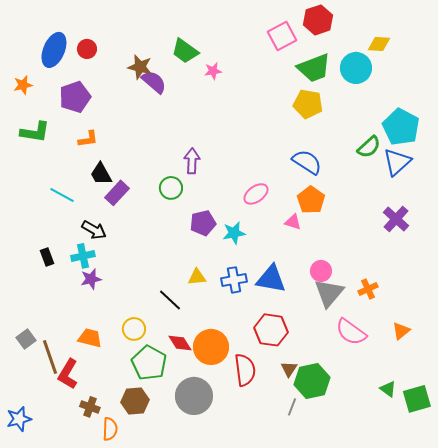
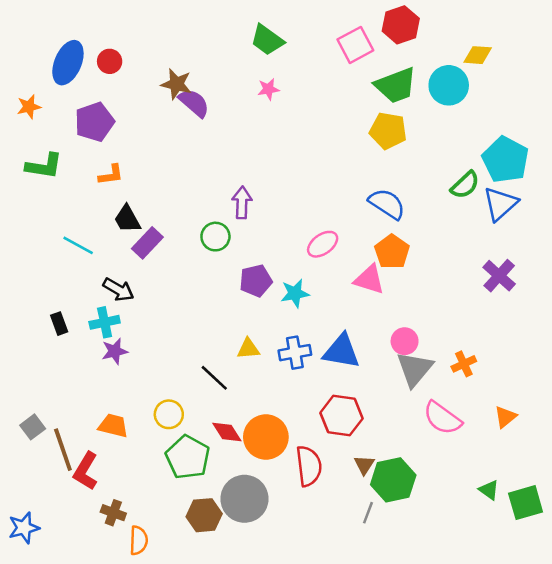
green trapezoid: (185, 51) -> (267, 40), moved
pink triangle: (293, 222) -> (369, 279), size x1.5
brown hexagon: (135, 401) -> (204, 515), moved

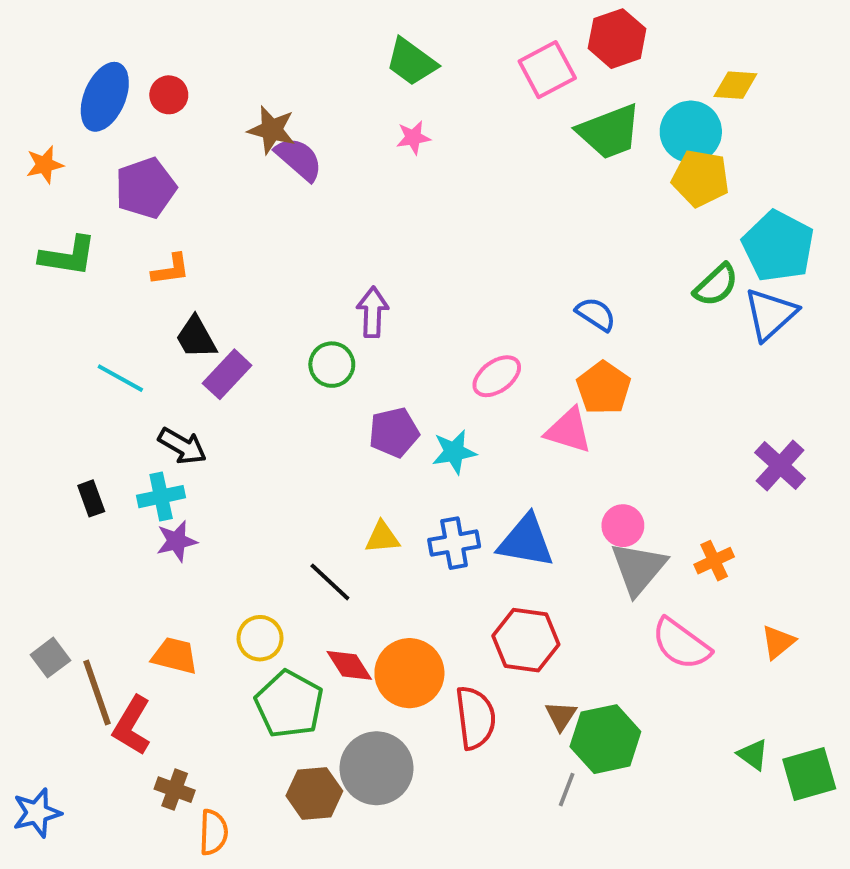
yellow pentagon: (388, 131) -> (701, 178), moved
blue semicircle: (387, 204) -> (596, 314), size x0.7
purple cross: (499, 276) -> (780, 465), moved

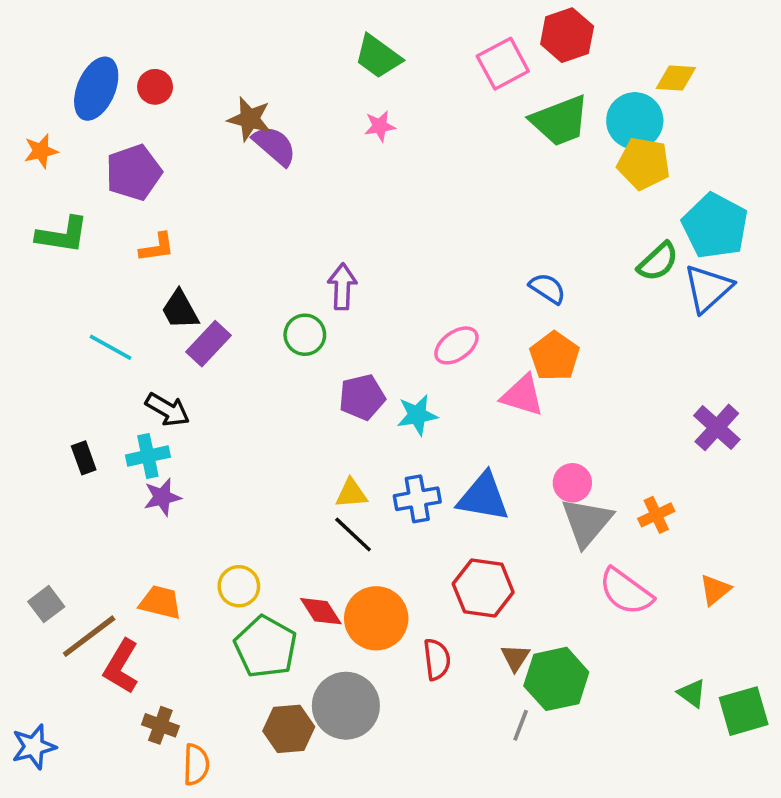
black line: (330, 582) -> (353, 534), moved
brown line: (97, 693) -> (89, 636), turned 72
red semicircle: (475, 718) -> (437, 659), size x0.7

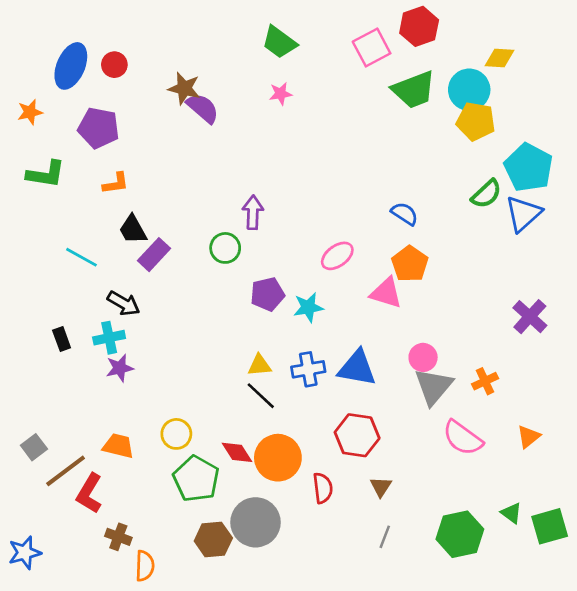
purple pentagon: (134, 172) -> (99, 128), turned 30
green hexagon: (556, 679) -> (460, 534), moved

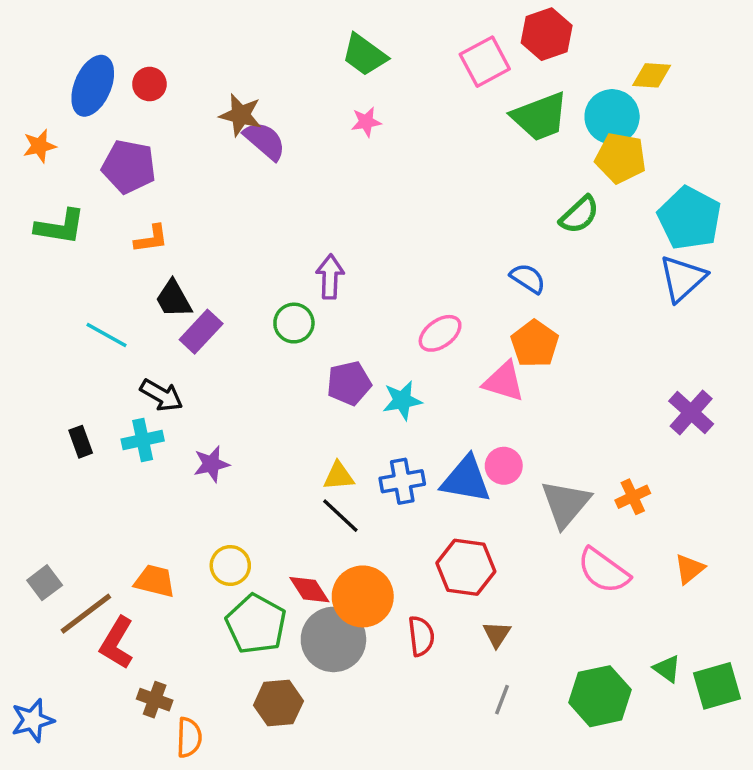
green semicircle: (486, 194) -> (579, 215), moved
pink circle: (423, 357) -> (504, 466), moved
purple star: (120, 368) -> (211, 464), moved
gray circle: (255, 522) -> (333, 639), moved

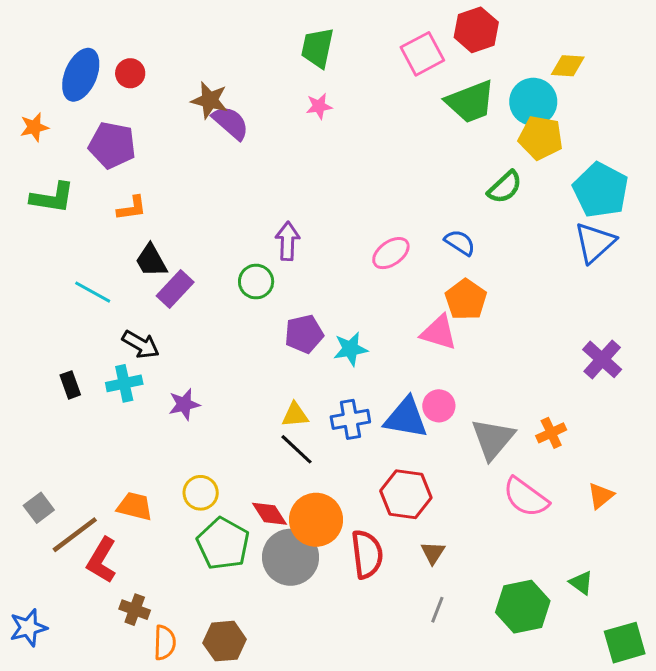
green trapezoid: (364, 55) -> (317, 48), turned 66
pink ellipse: (440, 333) -> (391, 253), moved
red semicircle: (421, 636) -> (367, 554), size x1.4
green square: (717, 686) -> (625, 643), moved
brown hexagon: (278, 703) -> (225, 641), moved

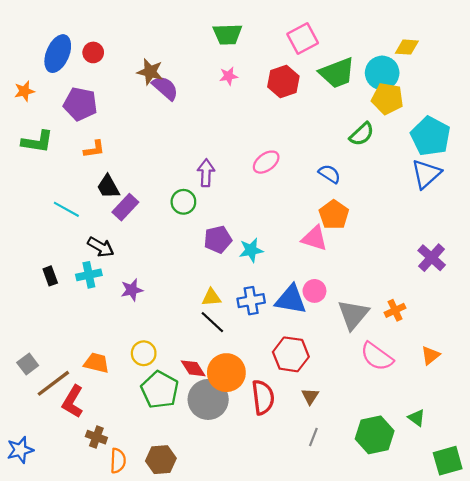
red hexagon: (476, 30) -> (283, 81), moved
green trapezoid: (317, 48) -> (227, 34), turned -104
pink ellipse: (391, 253) -> (266, 162), moved

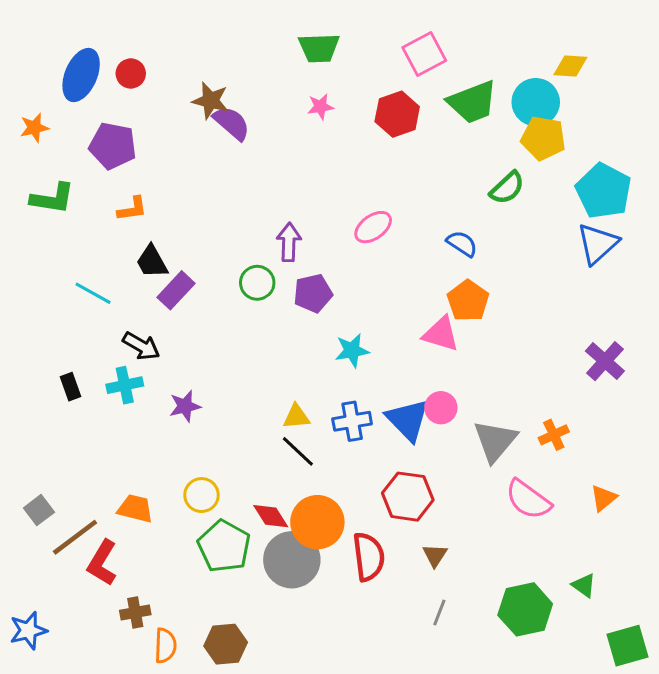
purple pentagon: (218, 239) -> (313, 293), moved
blue triangle: (291, 300) -> (408, 420), turned 36
brown cross: (96, 437) -> (135, 612), turned -30

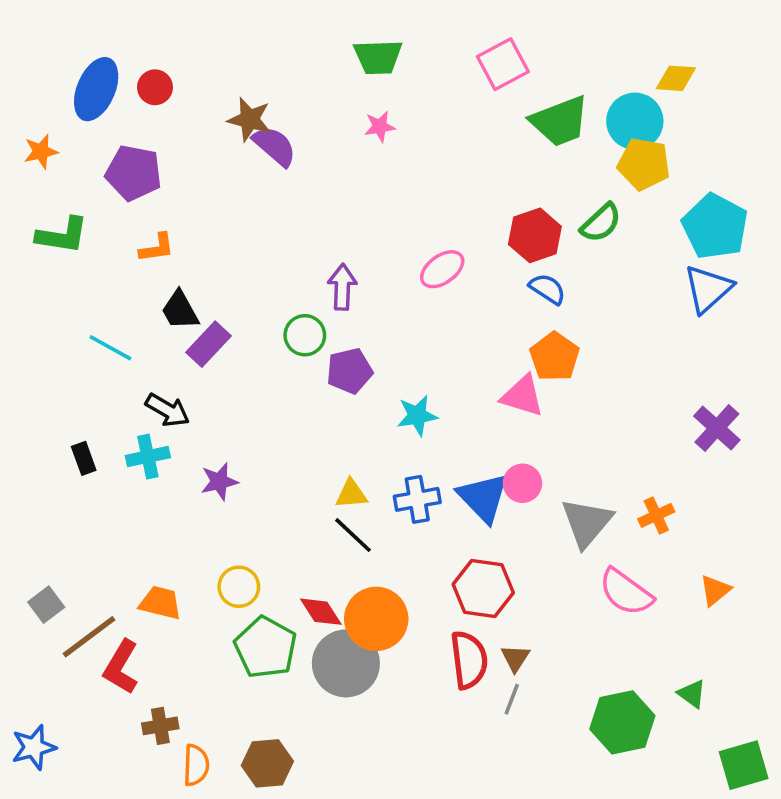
red hexagon: (397, 114) -> (535, 235), moved
purple pentagon: (313, 293) -> (349, 371), moved
red semicircle: (369, 557) -> (469, 660), moved
gray line: (439, 612) -> (512, 699), moved

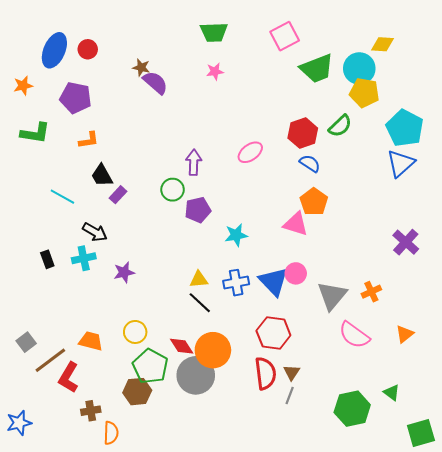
brown star: (250, 119) -> (141, 67), size x0.7
purple rectangle: (209, 344) -> (118, 195), size x0.7
brown hexagon: (267, 763) -> (137, 392), moved

